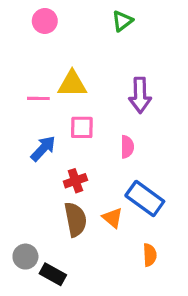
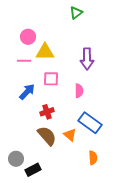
pink circle: (45, 21) -> (28, 37), moved
brown semicircle: (75, 219) -> (47, 136), turned -30
black rectangle: (53, 274) -> (33, 170), turned -56

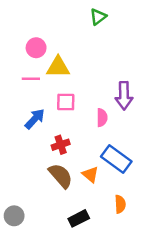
purple arrow: (87, 59) -> (124, 96), moved
gray circle: (16, 159) -> (14, 216), moved
black rectangle: (33, 170) -> (79, 218), moved

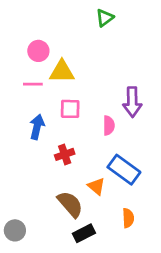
blue arrow: (35, 119) -> (37, 127), turned -30
brown semicircle: (61, 176) -> (70, 204), moved

